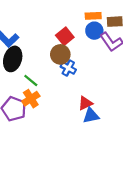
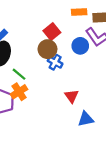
blue circle: (94, 31) -> (80, 46), moved
red triangle: (85, 103) -> (71, 96), turned -40
blue triangle: (91, 116) -> (86, 119), moved

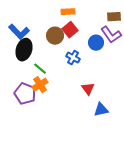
orange rectangle: (79, 12) -> (68, 12), moved
brown circle: (47, 49) -> (55, 36), moved

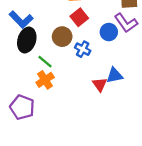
brown circle: (55, 36) -> (62, 37), moved
purple pentagon: (25, 94) -> (22, 107), moved
blue triangle: (101, 110) -> (115, 75), moved

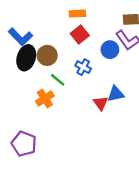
brown circle: (62, 37) -> (47, 55), moved
green line: (45, 62) -> (58, 80), moved
purple pentagon: (22, 107) -> (24, 144), moved

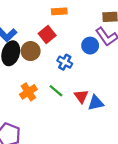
red square: (80, 35) -> (47, 35), moved
green line: (58, 80) -> (56, 91), moved
blue triangle: (116, 94) -> (96, 103), moved

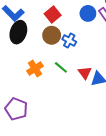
blue circle: (90, 46) -> (88, 13), moved
brown circle: (31, 51) -> (52, 35), moved

